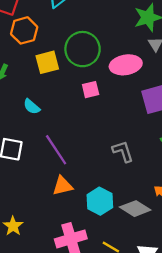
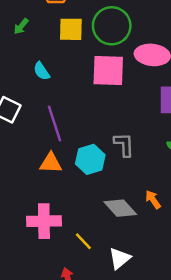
pink square: (91, 90) -> (108, 70), size x1.8
cyan hexagon: (100, 201) -> (90, 159), moved

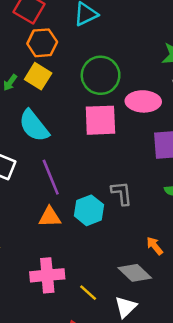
yellow square: (71, 29) -> (38, 76), moved, turned 35
cyan semicircle: (42, 71) -> (34, 126), size x1.8
gray diamond: (120, 208) -> (135, 273), moved

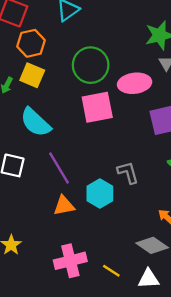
white triangle: (126, 307) -> (149, 279), turned 50

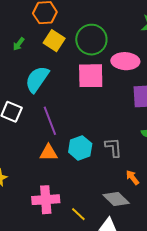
yellow square: (32, 75) -> (54, 41), moved
cyan semicircle: (36, 122) -> (37, 79), turned 72
gray L-shape: (128, 173) -> (113, 147), moved

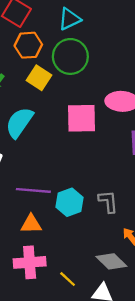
green circle: (91, 40) -> (70, 56), moved
purple line: (50, 121) -> (33, 190), moved, turned -64
orange triangle: (49, 153) -> (31, 224), moved

